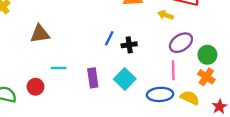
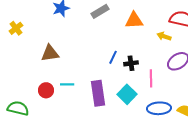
pink line: (173, 70) -> (151, 78), moved
purple rectangle: (93, 78) -> (98, 93), size x1.4
red circle: (35, 87) -> (46, 90), moved

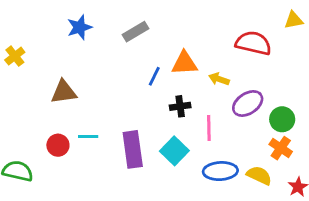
orange triangle: (134, 20) -> (184, 63), moved
yellow arrow: (164, 36) -> (219, 79), moved
blue line: (113, 57) -> (154, 76), moved

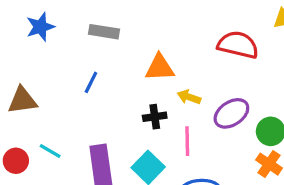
gray rectangle: (136, 32) -> (104, 32), turned 40
blue line: (154, 76) -> (91, 82), moved
yellow arrow: (219, 79) -> (189, 97), moved
cyan line: (88, 137) -> (50, 151), turned 30

